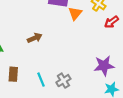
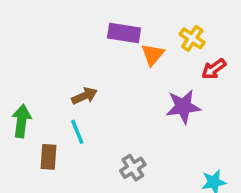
purple star: (104, 66) -> (183, 107), moved
cyan line: (41, 80) -> (77, 132), moved

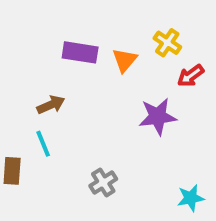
purple rectangle: (124, 33) -> (80, 52), moved

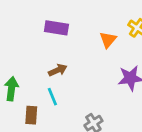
purple rectangle: (80, 52) -> (56, 28), moved

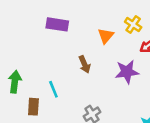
brown arrow: (58, 70) -> (85, 64), moved, turned 91

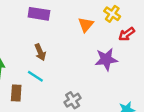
brown arrow: (85, 64) -> (40, 52), moved
cyan line: (53, 89) -> (35, 76), turned -35

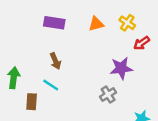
orange triangle: (86, 25) -> (96, 24), moved, turned 35
gray cross: (73, 100) -> (108, 95), moved

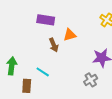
orange triangle: (96, 24) -> (70, 35), moved
brown arrow: (55, 61) -> (54, 45), moved

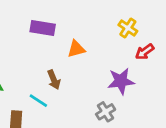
brown arrow: (54, 45) -> (54, 80), moved

